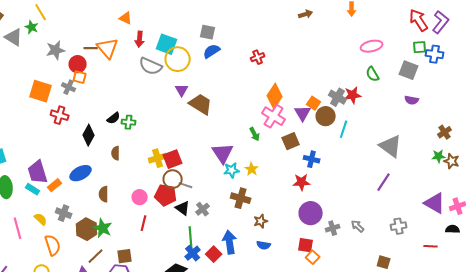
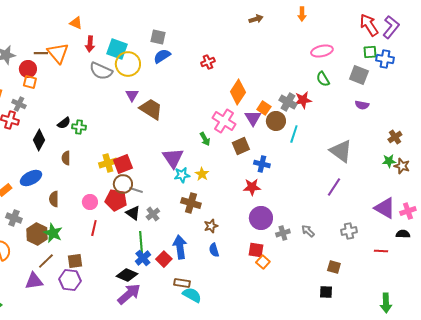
gray cross: (69, 87) -> (19, 104), moved
orange diamond: (275, 96) -> (238, 92), moved
blue semicircle: (264, 245) -> (214, 250), turned 64

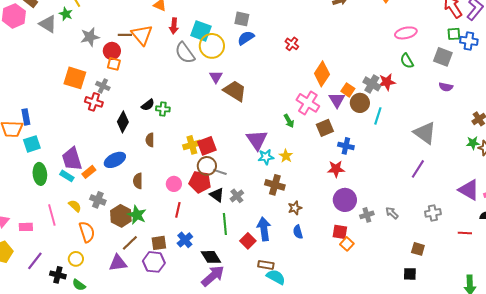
red cross: (208, 62) -> (292, 44), turned -32
gray semicircle: (101, 71) -> (185, 53), turned 30
blue cross: (143, 258) -> (185, 240), moved
black diamond: (127, 275) -> (211, 257), turned 35

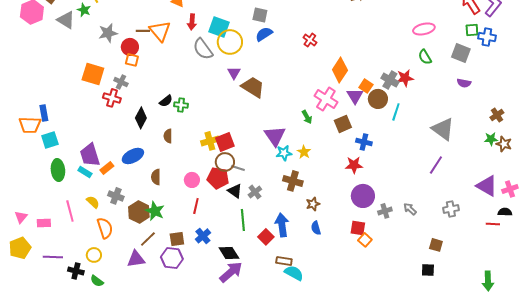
red line: (465, 233) -> (493, 224), moved
purple line: (35, 261) -> (53, 257), turned 54

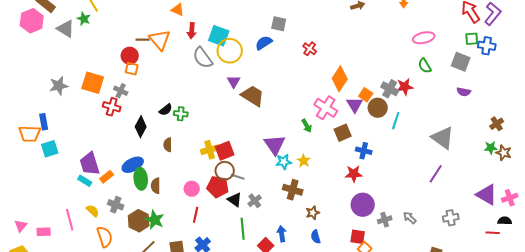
gray square: (260, 15) -> (279, 24), moved
gray star: (108, 33) -> (59, 86), moved
green ellipse: (58, 170) -> (141, 179), moved
blue arrow: (282, 225) -> (282, 234), size x0.7

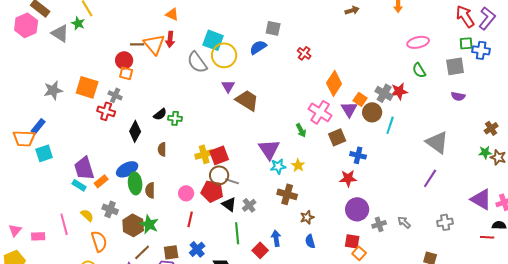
red arrow: (192, 31) -> (170, 39), moved
gray square: (461, 62) -> (455, 66), turned -30
blue rectangle: (44, 122) -> (38, 126), turned 49

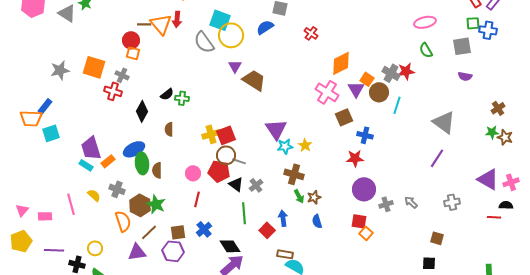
orange diamond: (334, 83) -> (341, 63), turned 30
green arrow: (301, 130) -> (299, 196), moved
orange semicircle: (99, 241) -> (123, 221), moved

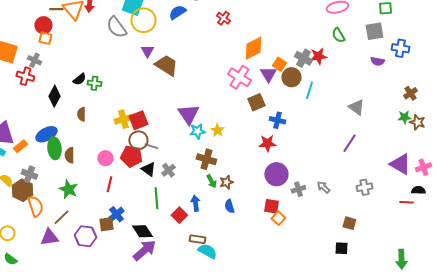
blue cross: (488, 30) -> (400, 48), moved
gray triangle: (444, 122) -> (356, 107), size x0.7
brown hexagon: (140, 205) -> (22, 190), moved
brown square: (178, 232) -> (106, 224), moved

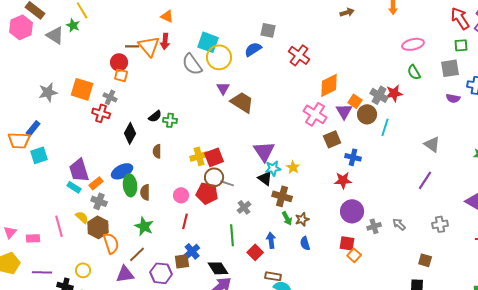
red cross: (223, 18) -> (299, 55), size x1.5
black triangle: (148, 169) -> (265, 178), moved
gray cross: (29, 174) -> (99, 201), moved

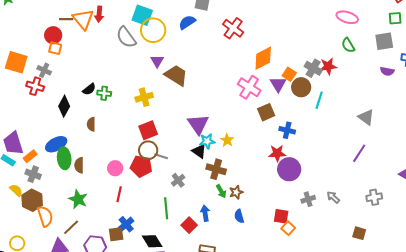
pink ellipse: (413, 44) -> (347, 17), turned 30
yellow cross: (199, 156) -> (144, 97), moved
purple circle: (352, 211) -> (289, 169), moved

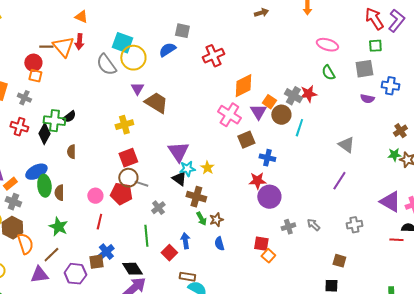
red cross: (233, 28) -> (213, 56), turned 30
red cross: (35, 86) -> (19, 127), moved
green cross: (104, 93) -> (54, 121), moved, size x1.5

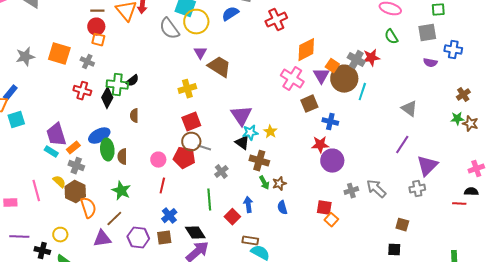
brown line: (46, 47) -> (97, 11), moved
brown circle: (281, 115) -> (344, 79), size x1.4
purple triangle: (390, 202) -> (427, 166), moved, turned 45
gray arrow: (313, 225) -> (376, 189), size x1.5
brown square: (96, 262) -> (164, 238), moved

